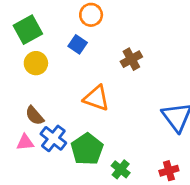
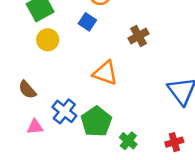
brown semicircle: (35, 116) -> (27, 90), moved
pink triangle: (25, 142) -> (35, 127), moved

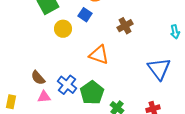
yellow circle: (48, 40) -> (63, 29), moved
brown semicircle: (27, 90) -> (38, 78), moved

